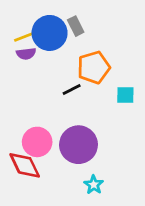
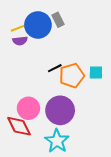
orange pentagon: (94, 67) -> (72, 76), moved
cyan star: (94, 185) -> (57, 141), moved, size x1.6

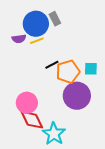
yellow line: (18, 28) -> (37, 41), moved
purple circle: (60, 110) -> (77, 96), moved
red diamond: (19, 126) -> (32, 120), moved

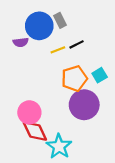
yellow line: (37, 41) -> (58, 50), moved
black line: (52, 65) -> (77, 44), moved
cyan square: (91, 69) -> (100, 75), turned -32

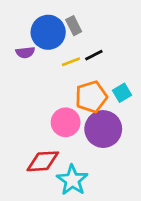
pink circle: (29, 112) -> (66, 122), moved
red diamond: (35, 131) -> (43, 161), turned -68

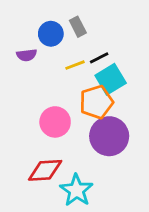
blue circle: (48, 32) -> (51, 34), size x0.7
cyan square: (122, 93) -> (111, 79), moved, size x1.5
pink circle: (66, 122) -> (55, 122), moved

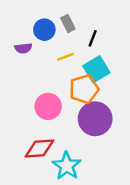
black line: (99, 58) -> (93, 38), moved, turned -42

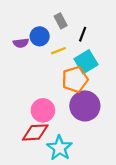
blue circle: (44, 30) -> (40, 36), moved
pink circle: (48, 106) -> (43, 110), moved

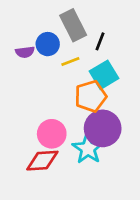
gray rectangle: (61, 21) -> (73, 25), size x1.6
cyan star: (59, 148) -> (88, 149), moved

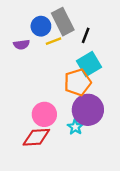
blue circle: (48, 44) -> (41, 26), moved
yellow line: (70, 61) -> (54, 41), moved
cyan star: (88, 149) -> (75, 127), size x0.6

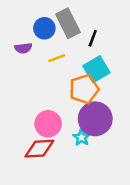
yellow line: (54, 41) -> (57, 58), moved

